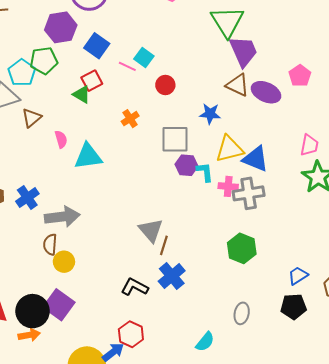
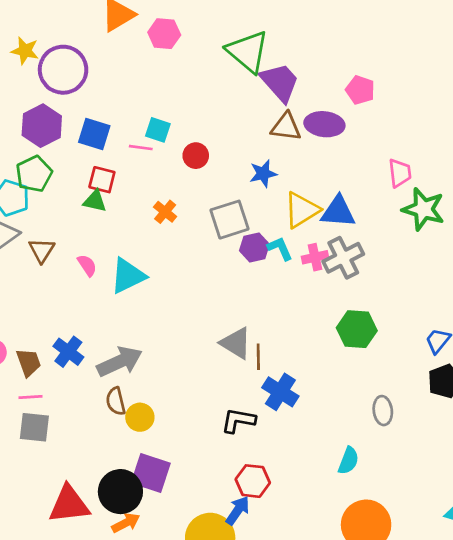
red square: (92, 81) -> (102, 180), turned -30

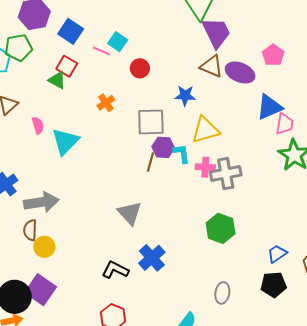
blue triangle: (338, 212) -> (269, 107), moved, turned -44
cyan triangle: (128, 276) -> (65, 141), turned -36
brown line: (258, 357) -> (150, 162), moved

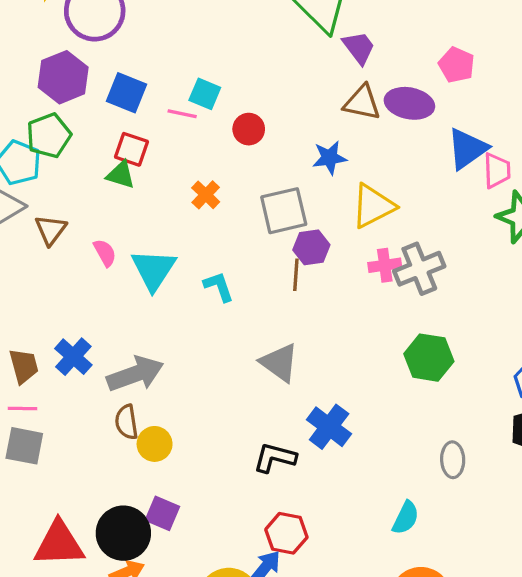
purple trapezoid: (216, 33) -> (359, 48), size x0.7
cyan L-shape: (182, 154) -> (219, 287), moved
purple square: (41, 290) -> (162, 513), size x0.7

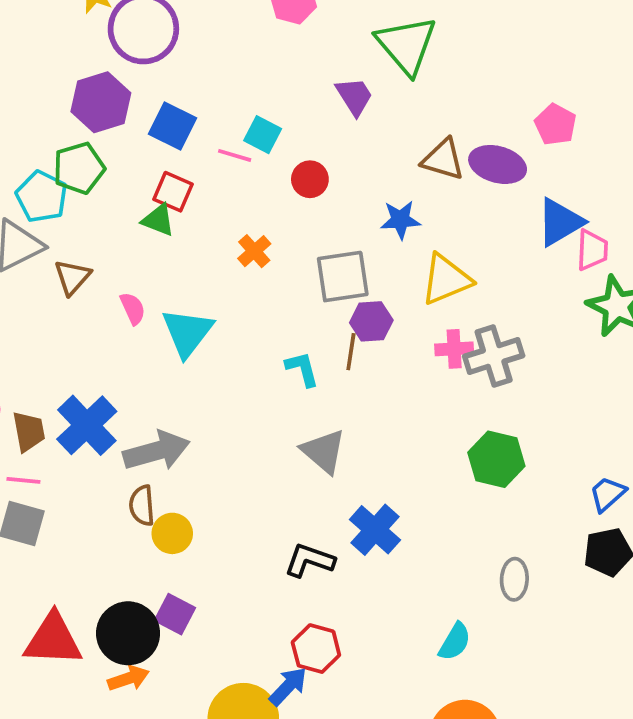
purple trapezoid: (359, 48) -> (354, 96), moved
cyan L-shape: (219, 287) -> (302, 369), moved
blue cross: (73, 357) -> (87, 425), size x1.4

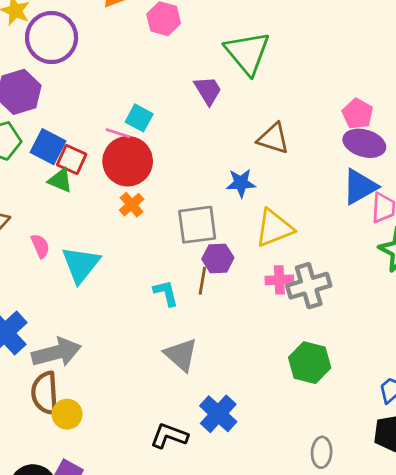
blue square: (172, 126) -> (48, 147), moved
purple ellipse: (498, 164) -> (364, 143), moved
red circle: (310, 179) -> (128, 161), moved, size x1.8
brown semicircle: (142, 506) -> (45, 393), size x1.4

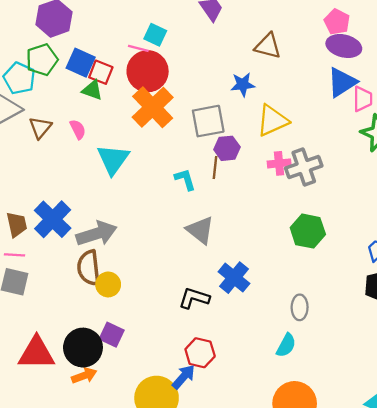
orange cross: (132, 205) -> (153, 107), size x2.0
pink semicircle: (40, 246) -> (78, 129), moved
gray ellipse: (322, 452) -> (300, 307), moved

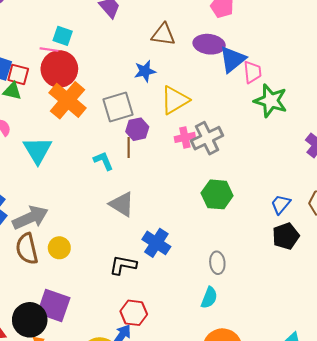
purple ellipse: (344, 46) -> (209, 44), moved
yellow circle: (108, 284) -> (59, 248), moved
purple square: (112, 335) -> (54, 305), size x1.5

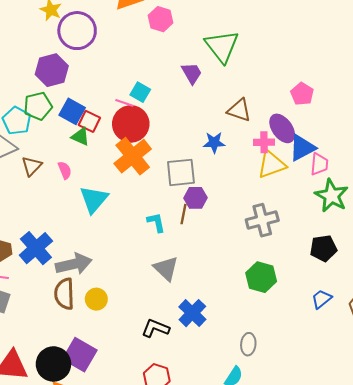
purple ellipse: (209, 44) -> (282, 128), turned 36
yellow triangle: (175, 100) -> (272, 164), moved
pink cross: (185, 137) -> (264, 142), moved
black pentagon: (286, 236) -> (323, 248), moved

